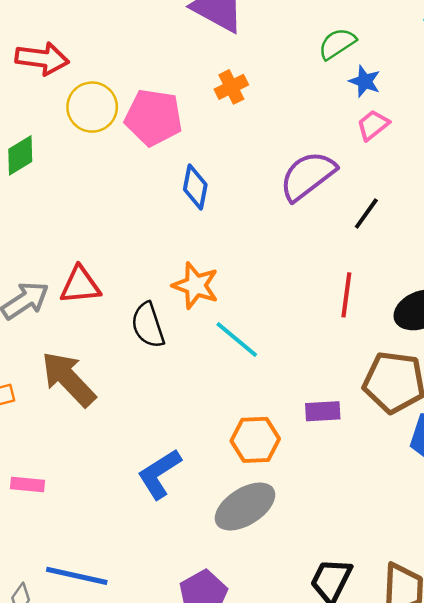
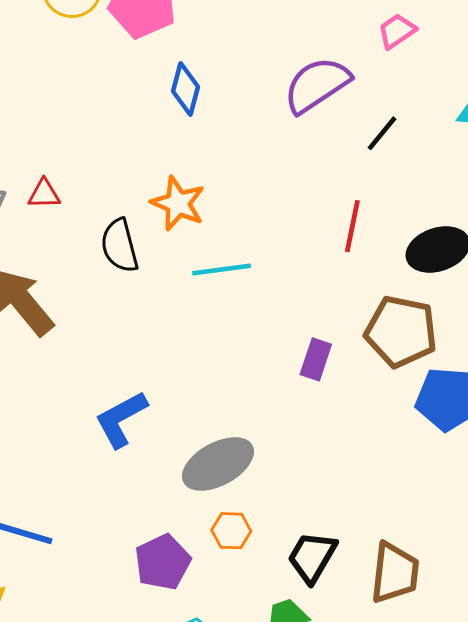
red triangle: (80, 285) -> (44, 194), size x0.7
cyan line: (237, 340) -> (222, 269), turned -51
purple rectangle: (323, 411) -> (316, 359), turned -72
orange hexagon: (255, 440) -> (231, 531), moved, size x0.7

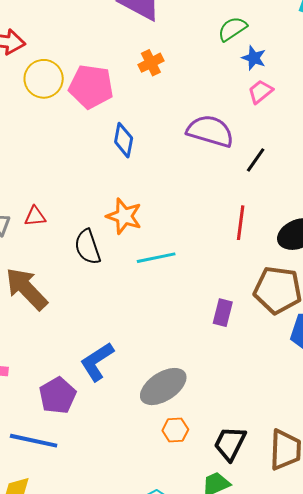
purple semicircle: (317, 85) -> (210, 131), turned 54
purple pentagon: (163, 562) -> (58, 395), moved

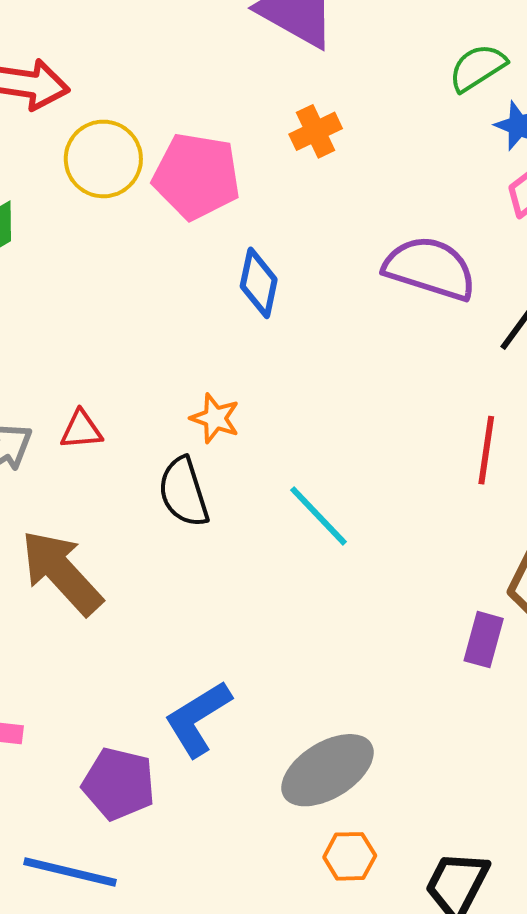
orange star: (124, 216) -> (215, 418), moved, size x0.7
cyan line: (156, 258) -> (318, 516), turned 57
purple rectangle: (223, 313) -> (484, 640), moved
purple pentagon: (58, 395) -> (119, 784), turned -30

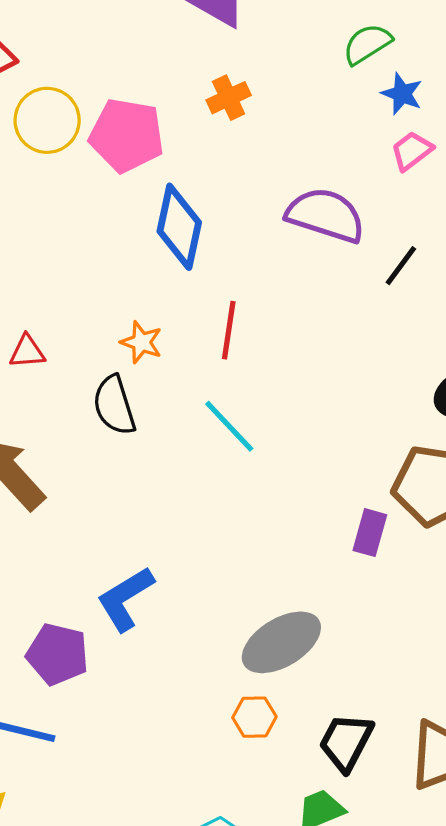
blue diamond: (259, 283) -> (179, 227), size x1.4
red line: (486, 450) -> (229, 330), moved
gray ellipse: (328, 770) -> (281, 642), moved

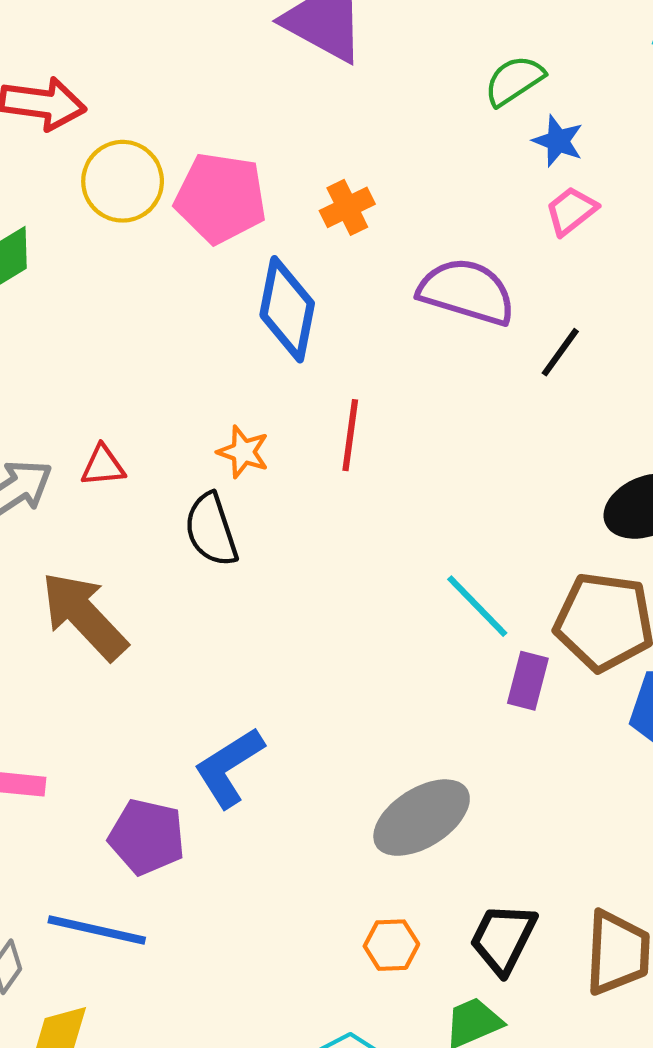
orange cross: (229, 98) -> (347, 207), moved
cyan line: (229, 426) -> (477, 606), moved
orange hexagon: (254, 717) -> (391, 945), moved

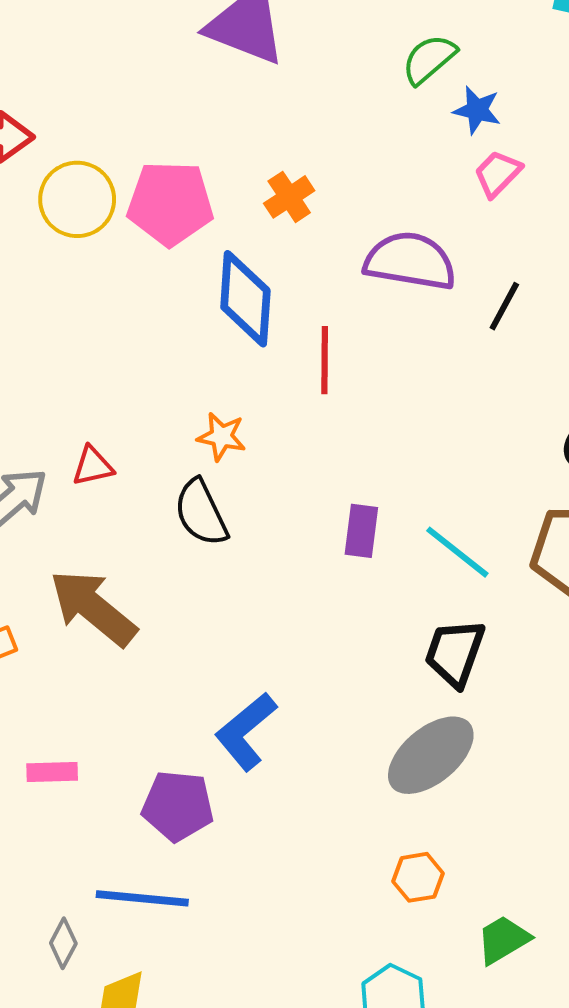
red line: (350, 435) -> (325, 360), moved
purple rectangle: (528, 681) -> (361, 531), moved
black trapezoid: (503, 939) -> (455, 653), moved

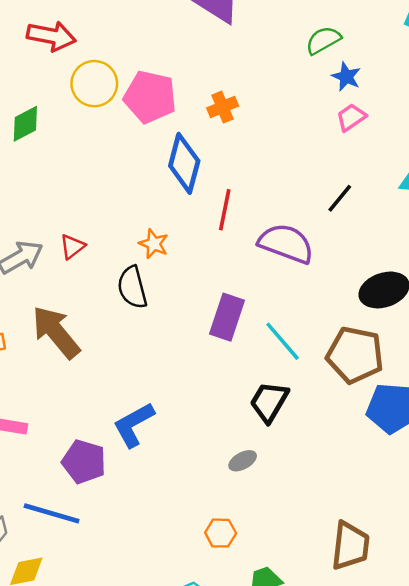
purple semicircle: (410, 261) -> (286, 243), moved
red triangle: (93, 466) -> (72, 247), turned -36
purple rectangle: (361, 531) -> (227, 317), size x1.4
gray ellipse: (431, 755) -> (243, 461), size x0.5

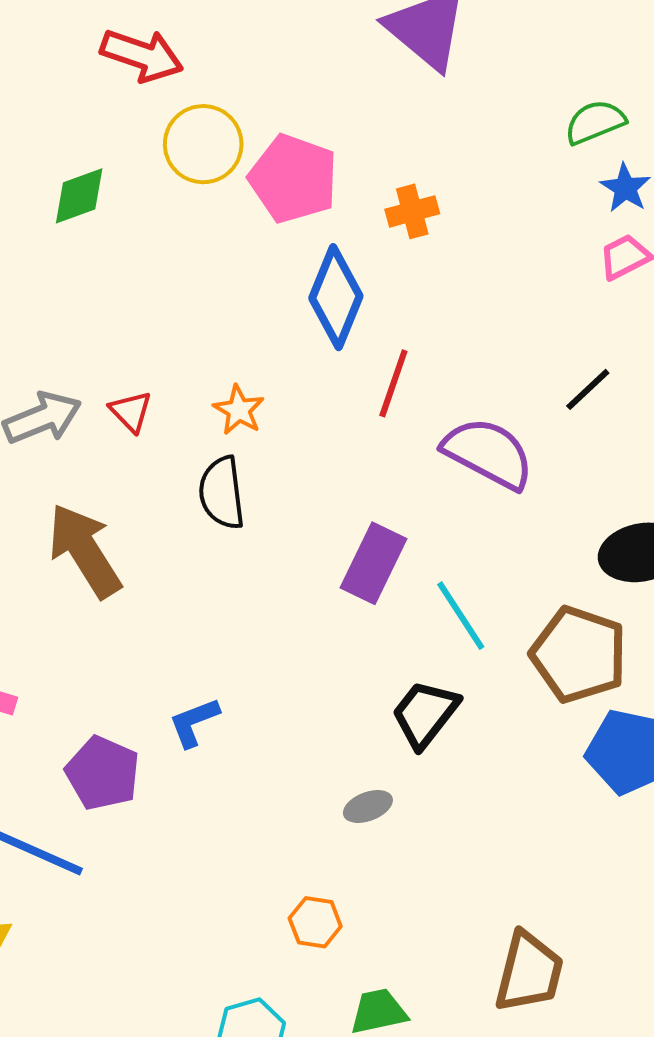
orange star: (154, 244) -> (239, 410), moved
red triangle: (72, 247) -> (131, 411), turned -44
blue L-shape: (134, 425) -> (194, 722), size x0.7

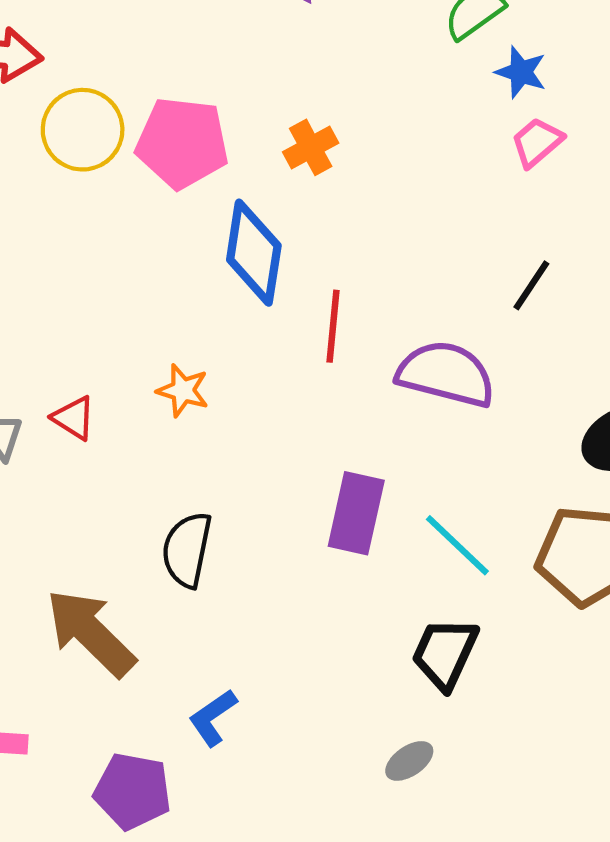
black semicircle: (222, 493) -> (187, 550), moved, turned 32
brown arrow: (85, 551) -> (91, 633), moved

